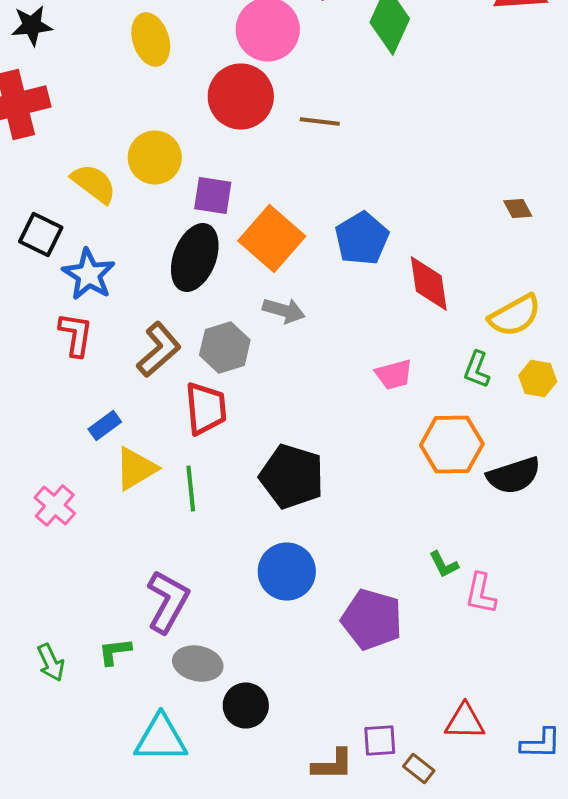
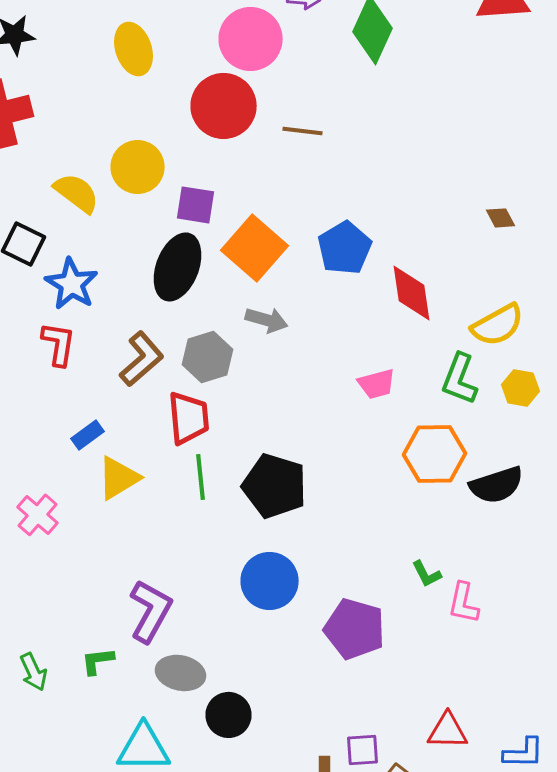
green L-shape: (477, 370) -> (460, 379), size x1.4
green line: (191, 488) -> (200, 477), moved

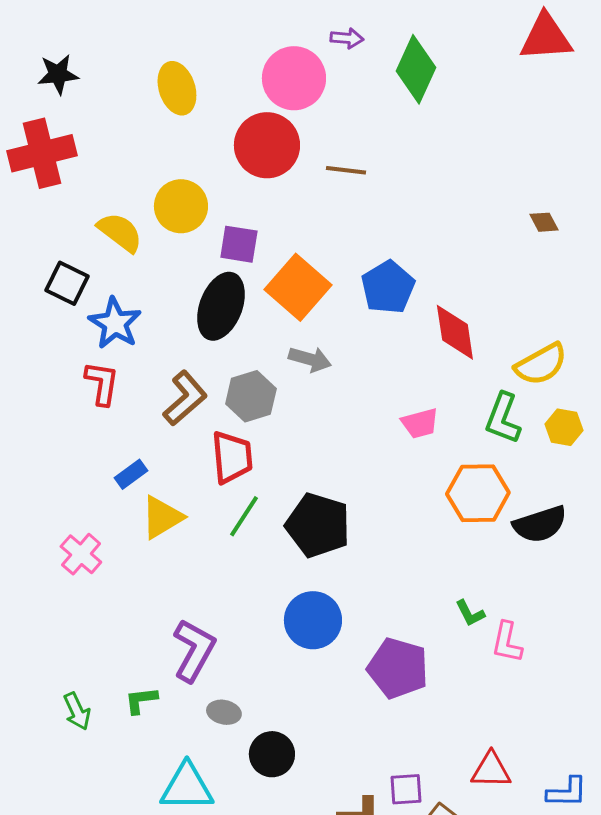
brown diamond: (500, 218) -> (544, 222), moved
green line: (200, 477) -> (244, 516), turned 39
gray ellipse: (180, 673) -> (224, 712), size x0.7

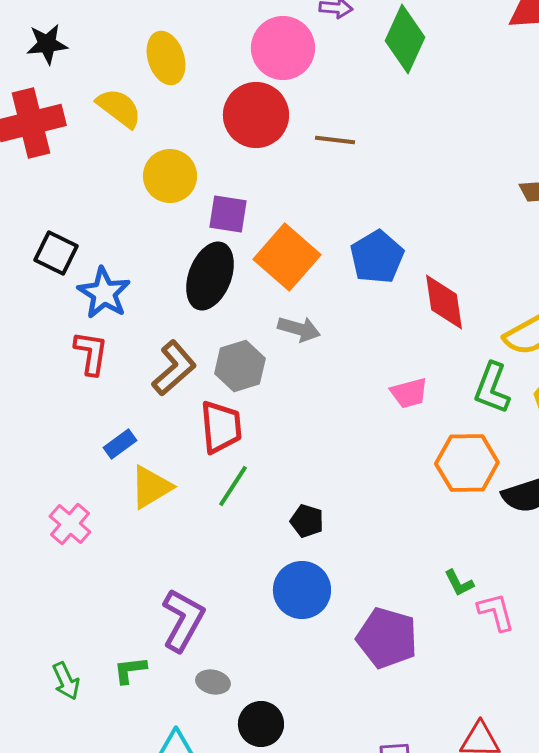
yellow semicircle: (120, 232) -> (119, 108), moved
black pentagon: (318, 525) -> (307, 521), moved, size x0.5
pink L-shape: (507, 642) -> (496, 612), turned 153

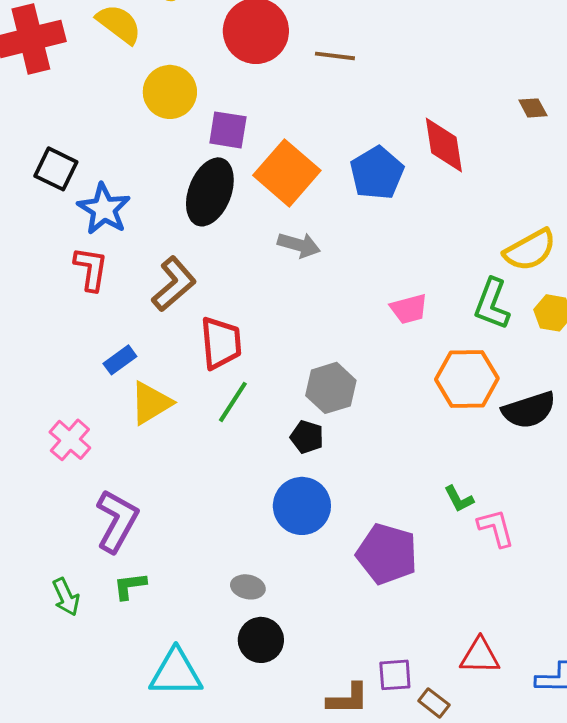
red diamond: (444, 302) -> (444, 145), moved
gray hexagon: (240, 366) -> (331, 388), moved
purple L-shape: (183, 620) -> (117, 521), moved
gray ellipse: (213, 682) -> (248, 587), moved

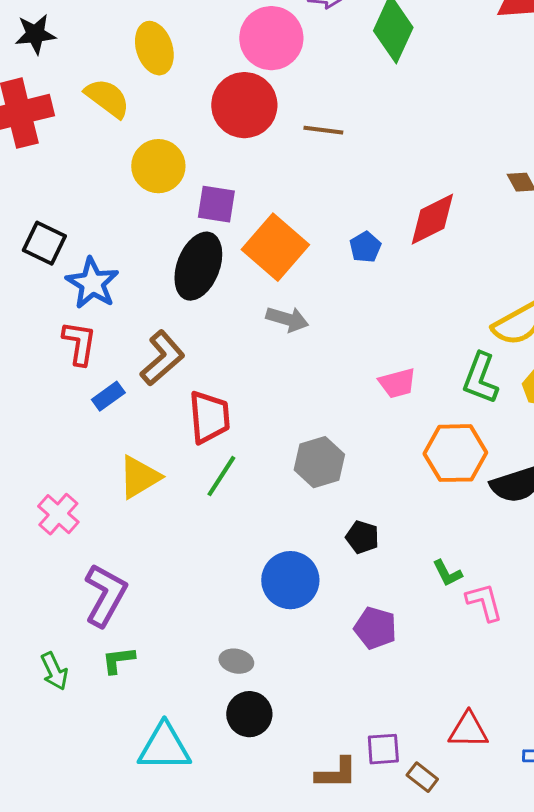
red diamond: (444, 145) -> (432, 219), turned 72
blue pentagon: (377, 173) -> (365, 247), size x0.6
blue rectangle: (120, 360) -> (108, 396), moved
black pentagon: (307, 437) -> (362, 537), moved
purple pentagon: (387, 554) -> (375, 628), size x0.7

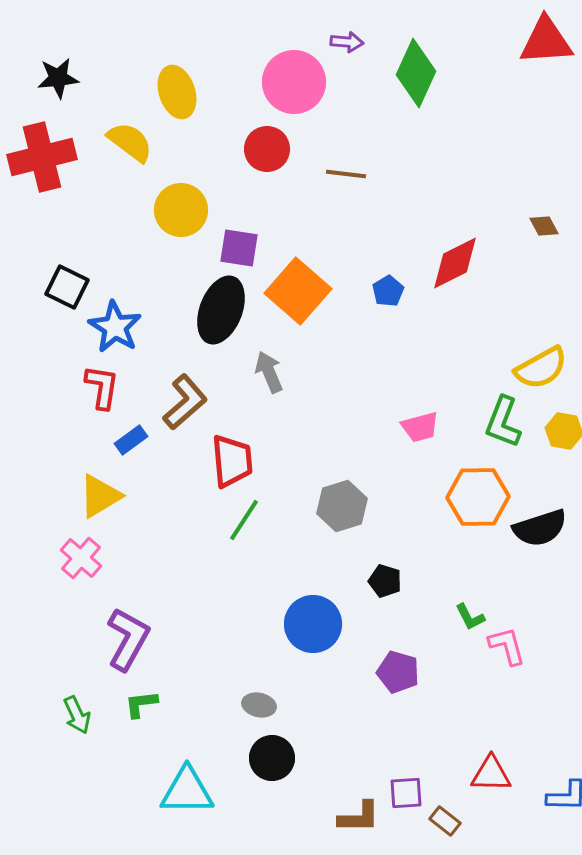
red circle: (244, 105) -> (267, 149), size x0.7
gray arrow: (287, 319) -> (269, 372), moved, turned -129
yellow triangle: (139, 477) -> (100, 496), moved

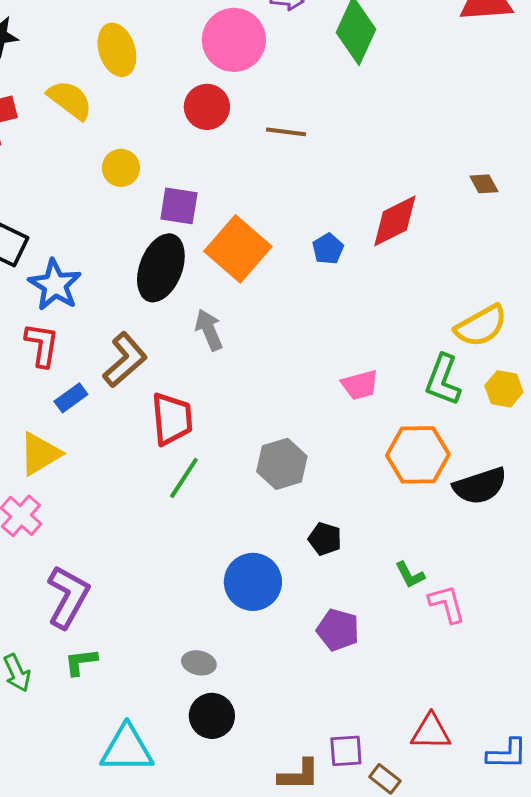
yellow circle: (181, 210) -> (121, 168), size x0.7

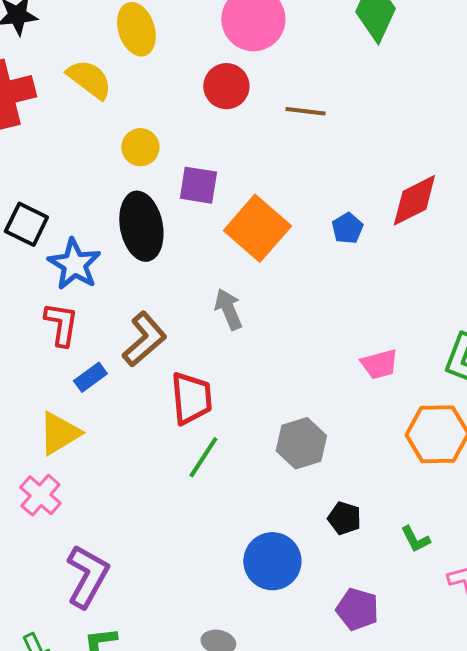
black ellipse: (161, 268) -> (141, 226), moved, turned -32
green L-shape: (410, 575) -> (415, 539), moved

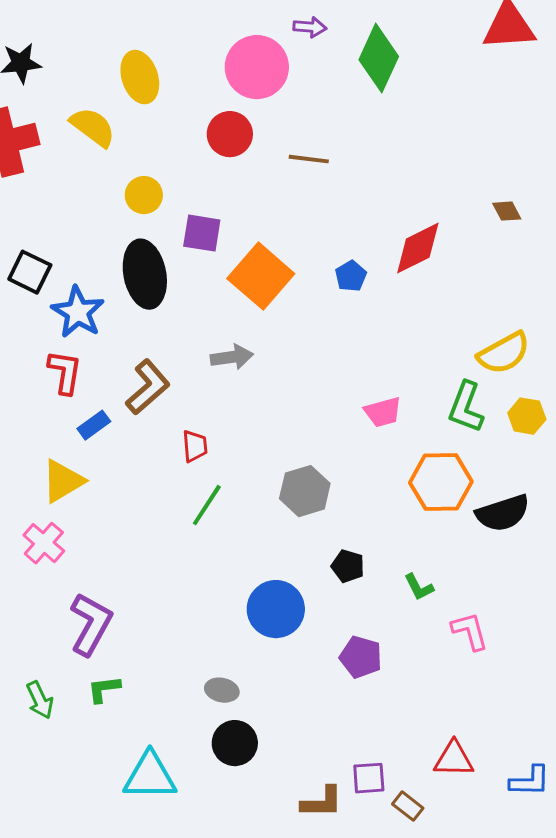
gray arrow: (228, 309) -> (232, 357), turned 105
red trapezoid: (191, 398) -> (195, 446), size x0.6

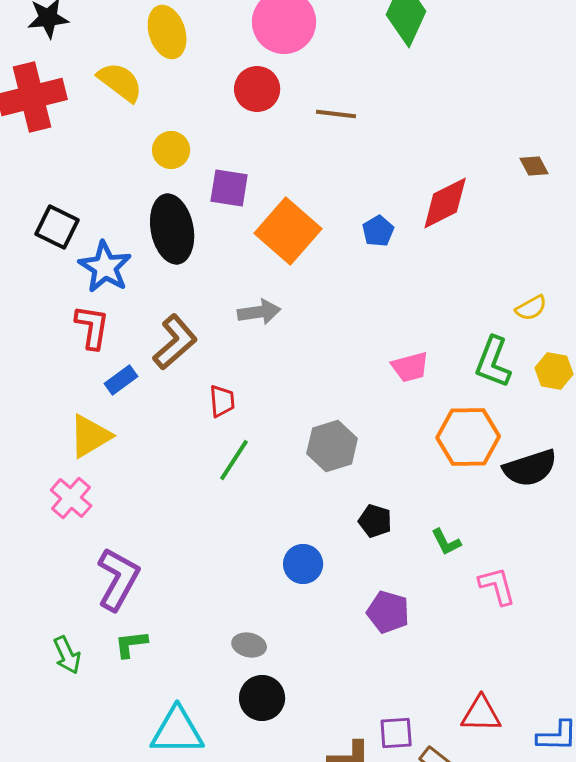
yellow semicircle: (504, 353) -> (531, 308), size x0.6
blue circle: (276, 609) -> (303, 564), size x0.7

